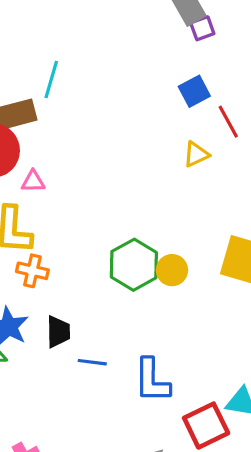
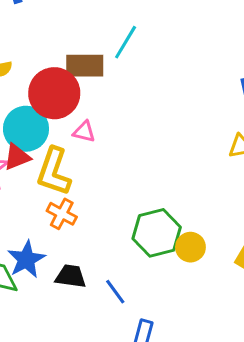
black trapezoid: (58, 332) -> (71, 276), turned -96
blue line: (92, 362) -> (115, 292), moved, turned 32

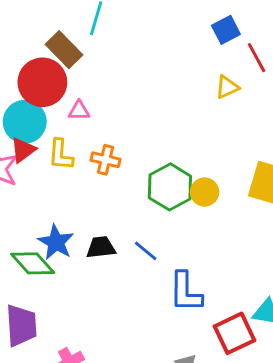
brown rectangle: (85, 66) -> (64, 50), turned 60
yellow L-shape: (54, 172) -> (61, 155), size x0.7
orange cross: (62, 214) -> (105, 160), moved

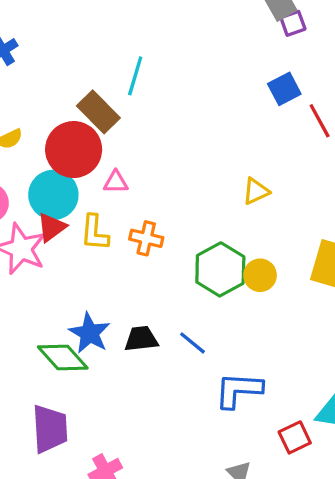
yellow triangle: (227, 87) -> (256, 191), moved
blue L-shape: (186, 292) -> (239, 390), turned 93
red square: (234, 333) -> (295, 437), size x0.7

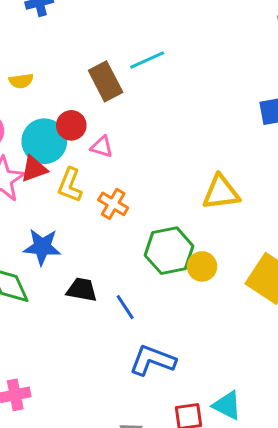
cyan line: (135, 76) -> (147, 60), turned 32
red circle: (74, 150) -> (71, 125), moved, size x0.6
yellow triangle: (256, 191) -> (221, 192), size x1.5
blue star: (90, 333) -> (42, 247), moved, turned 30

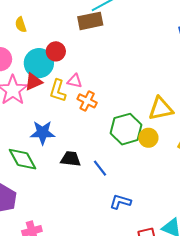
yellow semicircle: (21, 81) -> (21, 25), turned 84
brown rectangle: (106, 81) -> (90, 21), moved, turned -70
pink triangle: (102, 147) -> (75, 81), moved
yellow triangle: (221, 192) -> (161, 109), moved
blue L-shape: (152, 360) -> (120, 202), size x0.7

